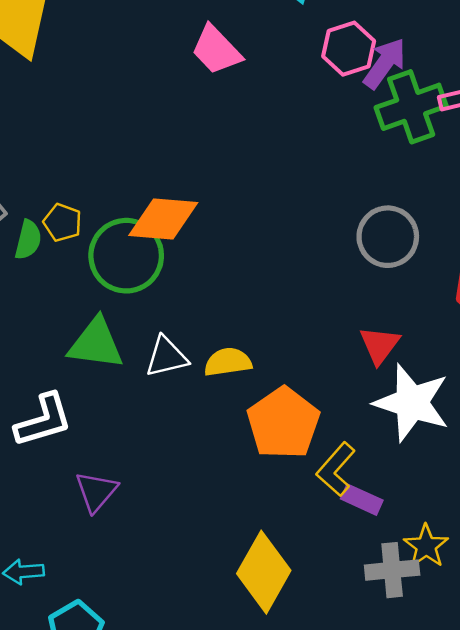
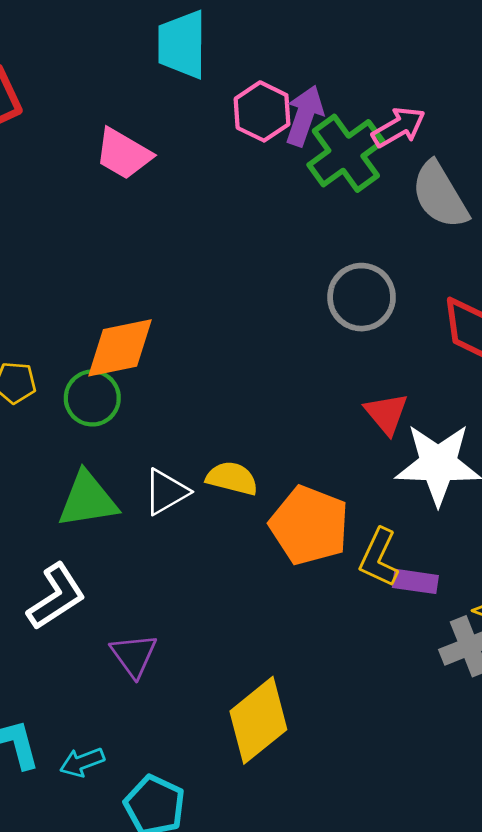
green circle: (126, 256) -> (92, 398), size x0.7
yellow semicircle: (228, 362) -> (232, 478), turned 39
yellow diamond: (264, 572) -> (258, 720), moved, turned 38

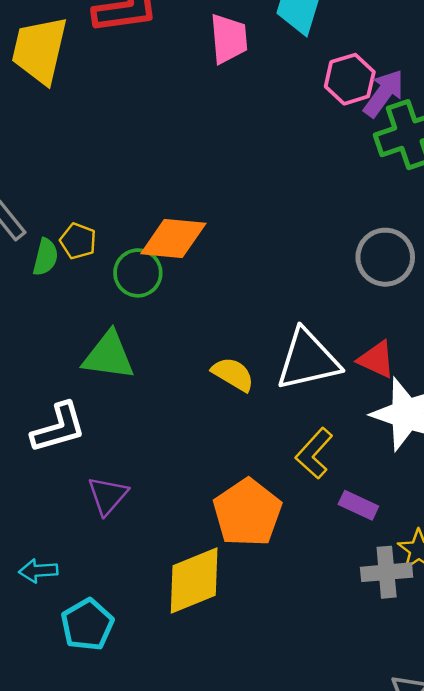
pink trapezoid: (123, 154) -> (229, 39), moved, turned -142
red triangle: (386, 414) -> (377, 359), turned -42
white triangle: (166, 492) -> (308, 360), moved, size x1.6
orange pentagon: (309, 525) -> (247, 513), moved
yellow L-shape: (379, 558) -> (314, 453), moved

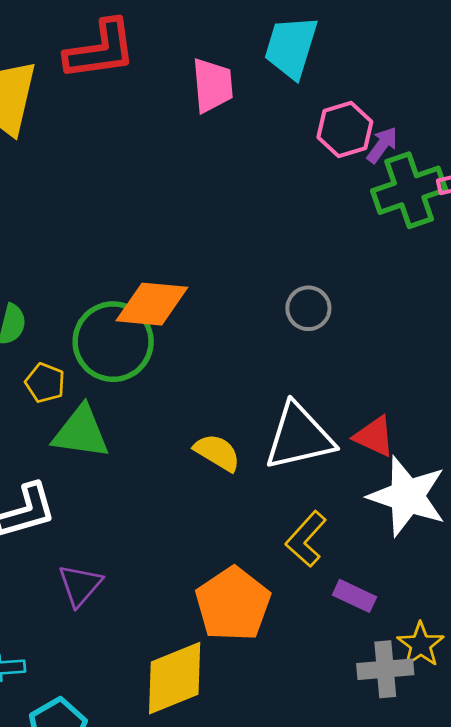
purple arrow: (384, 93) -> (382, 145), size x0.7
yellow pentagon: (78, 241) -> (45, 383), moved
gray circle: (385, 257) -> (308, 308), moved, size x0.7
green circle: (138, 273) -> (113, 342), size x1.5

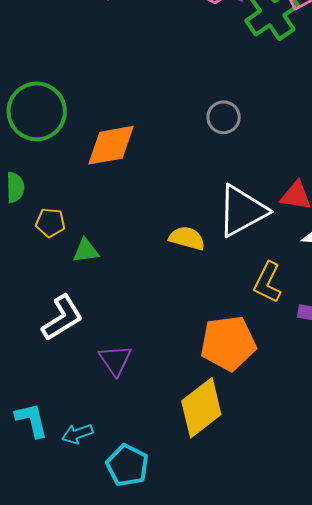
green circle: (113, 342) -> (37, 111), moved
green triangle: (81, 432) -> (86, 251), size x0.6
orange pentagon: (233, 604) -> (228, 343), turned -30

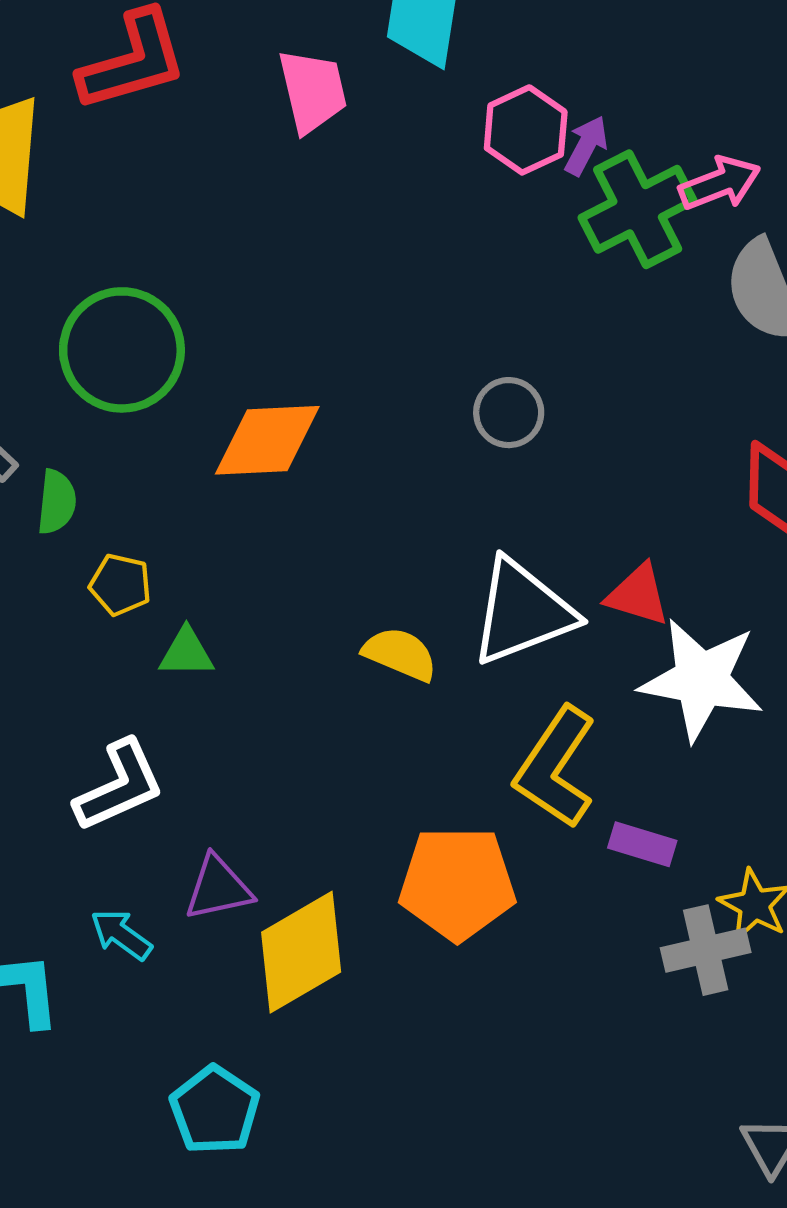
yellow L-shape: (268, 282) -> (555, 767), size x1.4
purple triangle: (115, 360) -> (218, 888), turned 45
yellow diamond: (201, 408) -> (301, 952), moved
cyan arrow: (77, 434) -> (121, 935), moved, turned 48

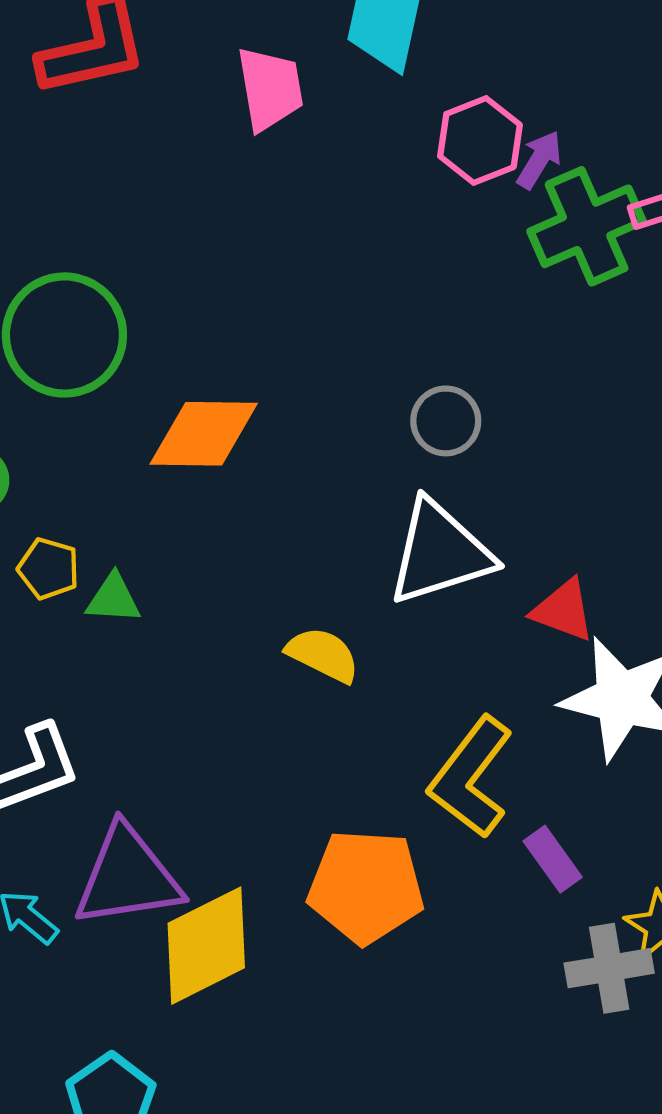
white triangle: (522, 612) -> (440, 553), moved
green triangle: (186, 653) -> (113, 599), moved
purple rectangle: (642, 844) -> (553, 859), turned 34
purple triangle: (218, 888) -> (128, 877), size x1.6

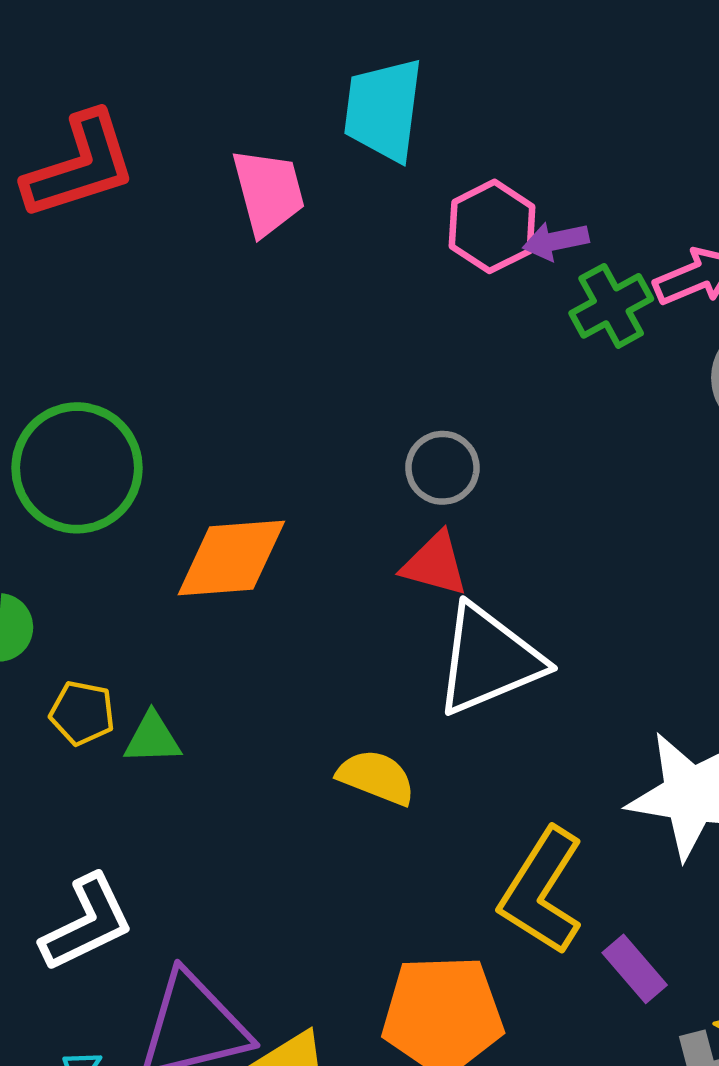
purple arrow: (539, 160) -> (556, 241), turned -128
green cross: (587, 226) -> (611, 306), size x0.7
gray circle: (446, 421) -> (442, 468), moved
red triangle: (563, 610) -> (435, 564), moved

